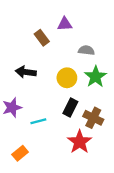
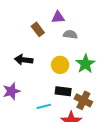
gray semicircle: (86, 50) -> (70, 34), moved
black rectangle: (70, 108) -> (63, 91), turned 70
cyan line: (38, 121) -> (44, 106), moved

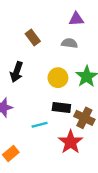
purple triangle: (58, 17) -> (76, 19), moved
black arrow: (24, 60) -> (17, 72), turned -78

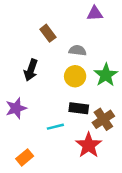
gray semicircle: (69, 43) -> (78, 50), moved
brown cross: (84, 118) -> (103, 119), turned 30

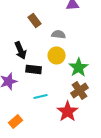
black arrow: (31, 70) -> (21, 50), turned -42
green star: (106, 75) -> (79, 67), moved
black rectangle: (79, 108) -> (34, 69), moved

